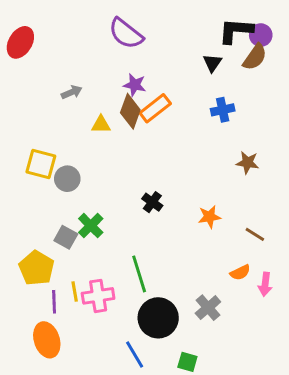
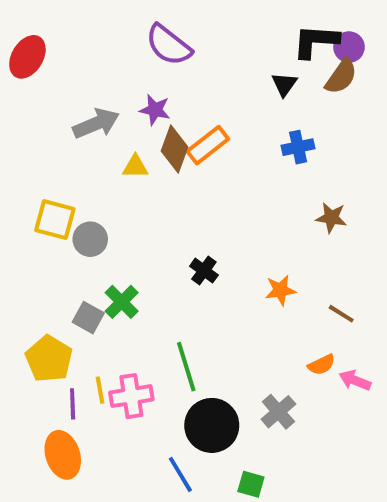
purple star: (135, 85) -> (155, 110), moved
gray arrow: (72, 92) -> (96, 124), size x1.6
pink arrow: (265, 284) -> (355, 380), turned 105

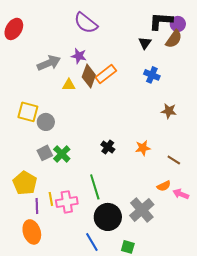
blue cross: (298, 147) -> (152, 75), turned 35
black cross: (204, 271) -> (108, 147), moved
gray square: (88, 318) -> (45, 153), moved, turned 35
gray cross: (278, 412) -> (142, 210), size x1.4

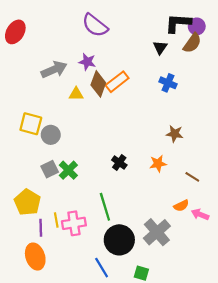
brown star: (169, 111) -> (175, 134), moved

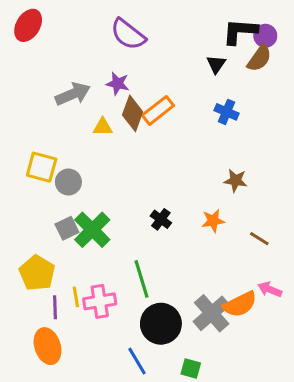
red ellipse: (15, 32) -> (28, 25), moved
green cross: (68, 170) -> (92, 230), size x1.4
orange semicircle: (181, 206) -> (240, 304), moved, size x1.6

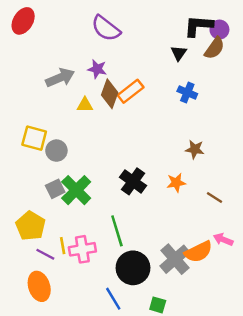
black cross: (161, 219) -> (133, 181), size x1.5
purple line: (55, 307) -> (45, 254), turned -60

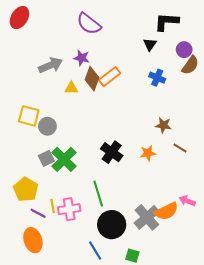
purple circle: (219, 30) -> (184, 50), moved
brown semicircle: (214, 48) -> (190, 65), moved
brown line: (214, 197) -> (180, 148), moved

